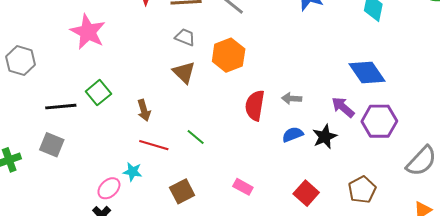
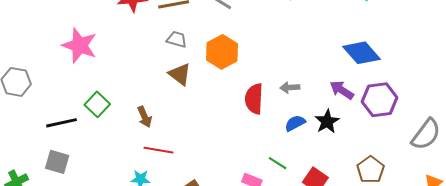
green line: (196, 137) -> (278, 163), moved

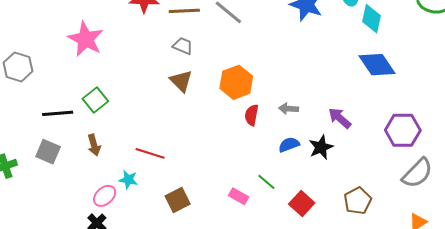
orange hexagon: (222, 52) -> (236, 82), moved
blue diamond: (362, 53) -> (377, 65), moved
red semicircle: (254, 99) -> (252, 115), size x0.7
purple hexagon: (380, 100) -> (403, 130), moved
brown arrow: (145, 117) -> (94, 145), moved

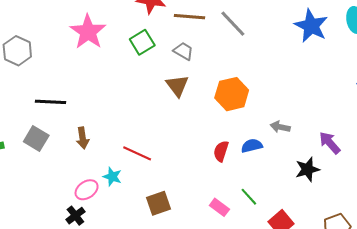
green square: (95, 100) -> (142, 42), moved
red semicircle: (252, 115) -> (221, 151), moved
blue semicircle: (289, 145) -> (252, 146), moved

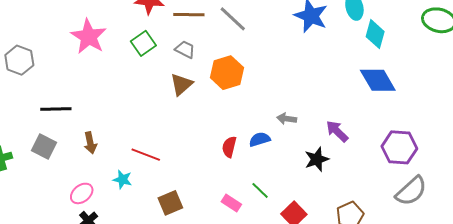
brown triangle: (177, 86) -> (181, 84), turned 30
orange hexagon: (232, 94) -> (227, 73), moved
pink ellipse: (87, 190) -> (82, 193), moved

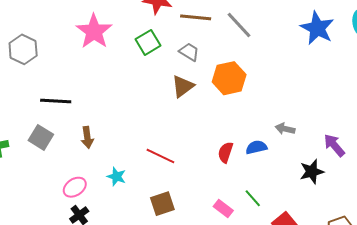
red line: (146, 155) -> (160, 156), moved

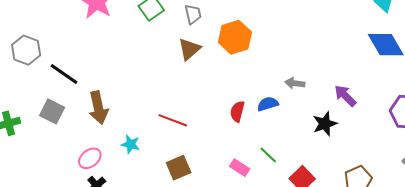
gray hexagon: (23, 49) -> (26, 50), moved
gray trapezoid: (189, 52) -> (193, 14), turned 50
black line: (56, 101) -> (64, 74), turned 36
brown arrow: (87, 137) -> (98, 108), size x1.5

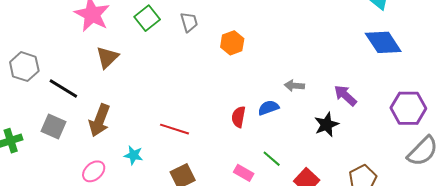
orange hexagon: (235, 37) -> (232, 43), size x0.7
brown triangle: (189, 49) -> (107, 57), moved
brown arrow: (98, 108) -> (99, 120), turned 36

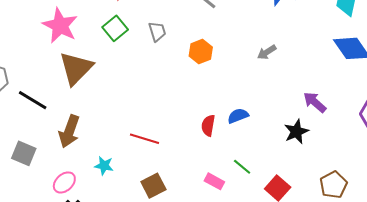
brown triangle: (107, 57) -> (76, 68), size x1.5
gray arrow: (294, 86) -> (267, 52), moved, turned -36
gray square: (54, 126) -> (24, 153), moved

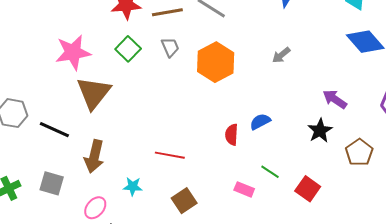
pink star: (60, 26) -> (73, 52), turned -30
orange hexagon: (201, 52) -> (216, 62), size x1.6
brown pentagon: (333, 185) -> (359, 152), moved

